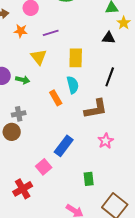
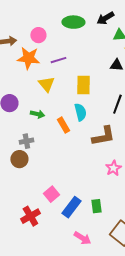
orange star: (21, 31) -> (28, 58), size x1.6
green arrow: (23, 80) -> (37, 114), moved
blue rectangle: (64, 146) -> (71, 207), moved

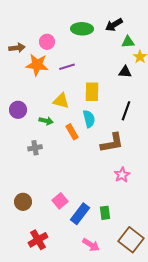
yellow triangle: (46, 84) -> (61, 101), moved, turned -36
brown circle: (19, 159) -> (23, 202), moved
red cross: (30, 216) -> (38, 240), moved

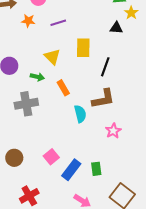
orange star: (37, 65) -> (28, 21), size x0.6
yellow triangle: (61, 101) -> (52, 57), turned 30
black line: (126, 111) -> (105, 67), moved
cyan semicircle: (89, 119) -> (80, 114), moved
gray cross: (35, 148) -> (26, 104), size x1.6

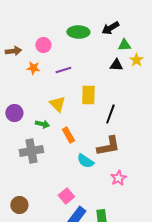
black triangle: (116, 28) -> (116, 65), moved
cyan semicircle: (80, 114) -> (85, 161), turned 138
pink square: (51, 157) -> (66, 196), moved

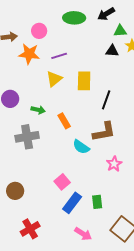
orange star: (33, 68) -> (29, 54), size x1.5
yellow triangle: (57, 104) -> (54, 79), moved, turned 36

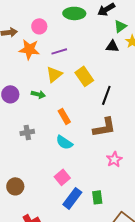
green triangle: (120, 31) -> (120, 26), turned -32
yellow rectangle: (84, 81) -> (84, 76), turned -36
green arrow: (38, 110) -> (38, 94), moved
gray cross: (27, 137) -> (27, 132), size x0.6
cyan semicircle: (81, 147) -> (64, 142), moved

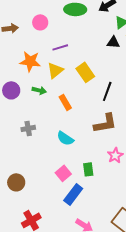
orange star: (29, 49) -> (30, 61), moved
orange rectangle: (64, 116) -> (65, 102), moved
green rectangle: (97, 197) -> (88, 169), moved

